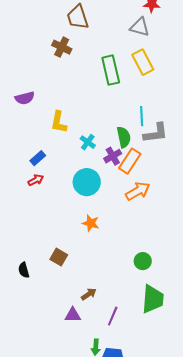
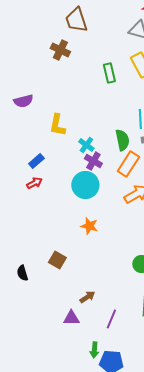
green rectangle: (111, 70) -> (109, 73), size x0.7
purple cross: (113, 156) -> (93, 161), moved, turned -30

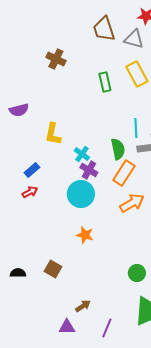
brown trapezoid: (76, 20) -> (104, 29), moved
black semicircle: (22, 273) -> (18, 273), moved, turned 105

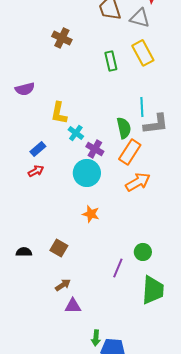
cyan cross: (82, 154) -> (76, 133), moved
brown arrow: (83, 306) -> (63, 285), moved
purple line: (107, 328) -> (118, 268), moved

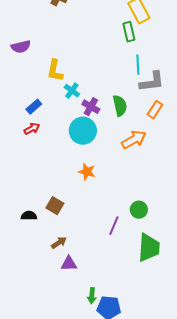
green rectangle: (111, 61) -> (129, 32), moved
green semicircle: (124, 128) -> (120, 106), moved
orange rectangle: (130, 152) -> (155, 110), moved, size x0.7
black semicircle: (24, 252) -> (29, 216), moved

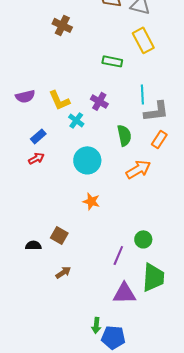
green rectangle: (129, 32) -> (112, 61), moved, turned -66
purple semicircle: (21, 47) -> (25, 96), moved
yellow L-shape: (55, 71) -> (59, 100), turned -35
purple cross: (91, 107) -> (99, 101), moved
purple triangle: (69, 264) -> (124, 293), moved, size x1.4

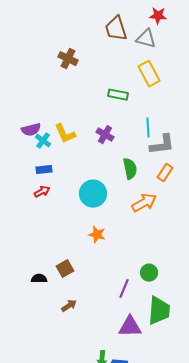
cyan cross: (76, 120) -> (43, 141), moved
blue rectangle: (38, 136) -> (44, 170), turned 35
brown square: (59, 235) -> (65, 269), turned 30

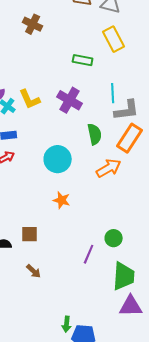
purple cross: (105, 135) -> (70, 100), size x1.4
orange rectangle: (165, 173) -> (130, 138), size x1.6
brown square: (65, 269) -> (30, 234), turned 30
brown arrow: (69, 306) -> (34, 271), turned 77
purple triangle: (130, 327) -> (131, 306), moved

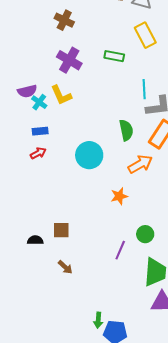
purple cross: (70, 100) -> (69, 60), moved
orange star: (62, 200) -> (119, 196), moved, turned -30

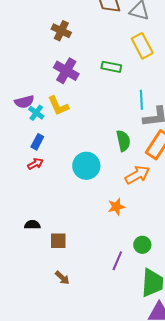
blue rectangle: (40, 131) -> (37, 142), turned -56
black semicircle: (35, 240) -> (32, 225), moved

